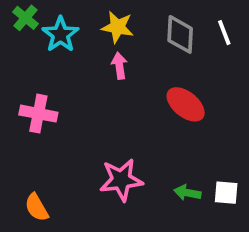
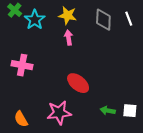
red ellipse: (186, 104) -> (78, 83), moved
pink star: (121, 180) -> (59, 113), moved

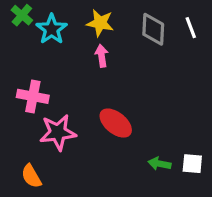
pink star: (59, 113) -> (58, 132), moved

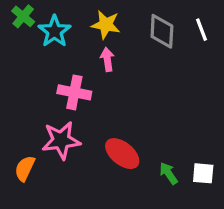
pink cross: (33, 96) -> (74, 92), moved
red ellipse: (116, 123) -> (122, 154), moved
green arrow: (159, 164) -> (169, 173), turned 45
orange semicircle: (31, 176) -> (25, 168), moved, turned 55

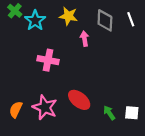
pink arrow: (107, 59) -> (85, 39), moved
pink star: (61, 140) -> (45, 107), moved, turned 30

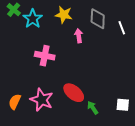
white line: (131, 19) -> (122, 28), moved
green arrow: (109, 113) -> (93, 108), moved

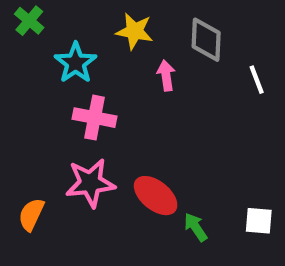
cyan star: (33, 19) -> (76, 63), moved
white line: (122, 28) -> (257, 80), moved
pink star: (42, 100) -> (90, 183), moved, turned -30

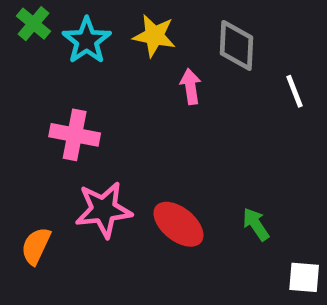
cyan star: (76, 63) -> (87, 41), moved
pink cross: (94, 118) -> (75, 135), moved
white square: (259, 221) -> (304, 277), moved
green arrow: (196, 227) -> (256, 224), moved

